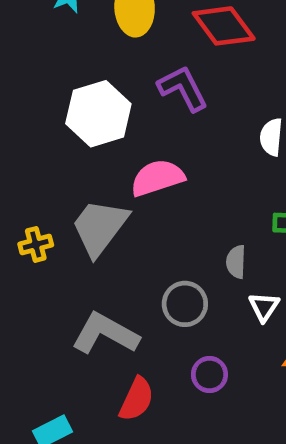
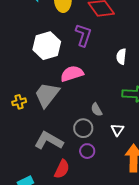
purple L-shape: (183, 88) -> (83, 35), turned 45
gray semicircle: (236, 262) -> (96, 110), moved, turned -32
purple circle: (209, 374) -> (87, 151), moved

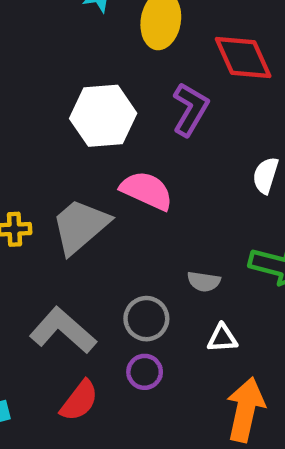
pink semicircle: (72, 74) -> (147, 191), turned 30
gray semicircle: (96, 110) -> (204, 282), moved, turned -64
white triangle: (117, 130) -> (222, 338), turned 40

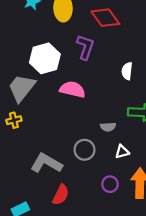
gray trapezoid: (80, 226) -> (22, 88), moved
purple circle: (145, 372) -> (110, 184), moved

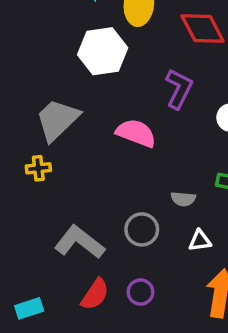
purple L-shape: (85, 47) -> (179, 89), moved
white hexagon: (45, 58) -> (103, 51), moved
purple circle: (110, 184) -> (141, 292), moved

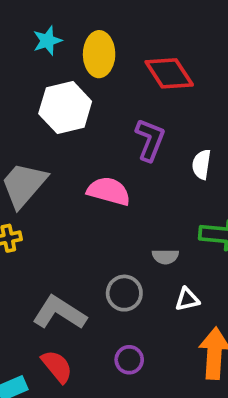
red semicircle: (95, 294) -> (57, 366), moved, turned -68

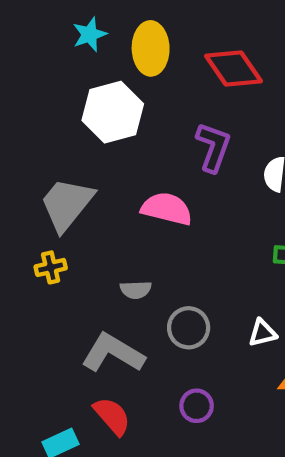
gray semicircle: (165, 257) -> (136, 290), moved

